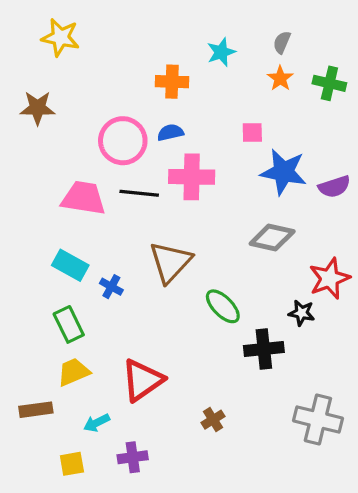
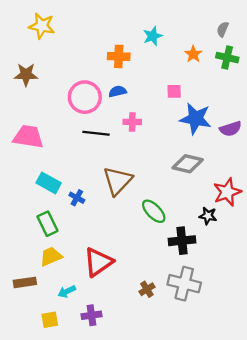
gray semicircle: (282, 42) -> (223, 29), moved
pink cross: (192, 177) -> (132, 122), size x0.6
pink trapezoid: (83, 198) -> (28, 137), moved
gray cross: (318, 420) -> (184, 284), moved

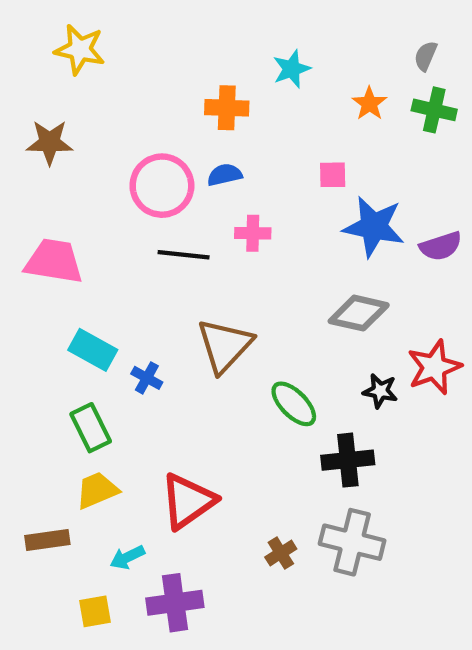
black star: (208, 216) -> (380, 391), moved
purple cross: (92, 315) -> (175, 603), size x1.4

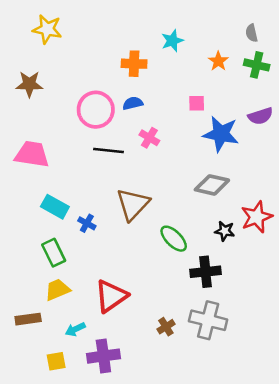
gray semicircle: (426, 56) -> (252, 33), turned -36
pink cross: (253, 233) -> (149, 138), turned 30
purple semicircle: (441, 246) -> (260, 116), moved

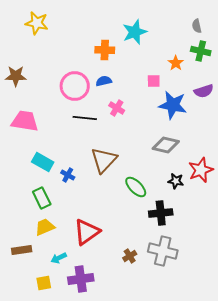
cyan star: (172, 41) -> (135, 32), size x1.4
orange star: (218, 61) -> (176, 63), moved
brown star: (29, 84) -> (16, 76), moved

